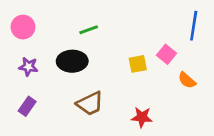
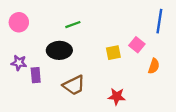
purple star: (28, 67) -> (19, 63), moved
orange semicircle: (187, 80) -> (154, 66), turned -112
purple rectangle: (27, 106) -> (36, 75), moved, turned -40

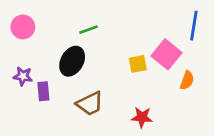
pink square: (137, 45) -> (167, 54), size x1.5
black ellipse: (59, 50) -> (72, 61), turned -60

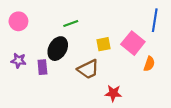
yellow square: (138, 64) -> (103, 44), moved
purple rectangle: (43, 91) -> (42, 67), moved
brown trapezoid: (90, 104) -> (88, 69), moved

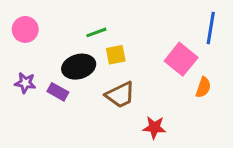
yellow square: (103, 44) -> (116, 55), moved
black ellipse: (58, 49) -> (79, 67), turned 45
purple rectangle: (42, 67) -> (58, 92), turned -56

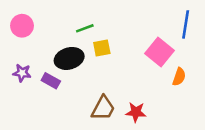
brown trapezoid: (120, 95) -> (103, 108), moved, turned -36

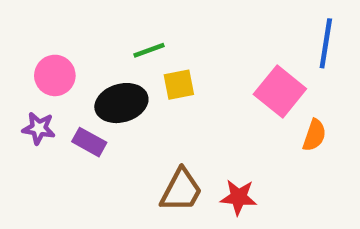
pink circle: (22, 26) -> (55, 75), moved

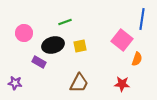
yellow square: (179, 85) -> (80, 46), moved
purple star: (39, 128) -> (15, 83), moved
red star: (239, 197) -> (122, 84), moved

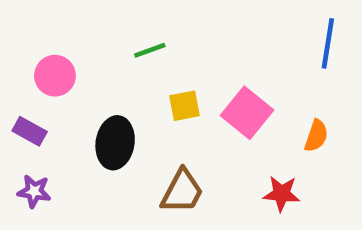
pink square: (122, 40) -> (247, 113), moved
black ellipse: (53, 45) -> (115, 143), moved, turned -65
purple rectangle: (39, 62) -> (30, 131), moved

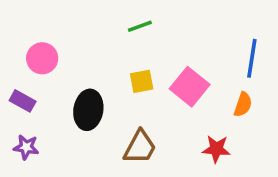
blue line: (328, 43) -> (252, 58), moved
green line: (150, 50) -> (140, 26), moved

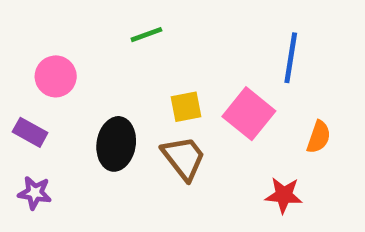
green line: (140, 26) -> (146, 35), moved
blue line: (252, 58) -> (291, 58), moved
brown trapezoid: (140, 147) -> (184, 158), moved, turned -66

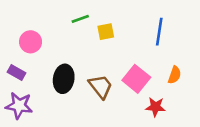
yellow square: (186, 107) -> (106, 32), moved
pink square: (249, 114) -> (136, 79), moved
purple star: (35, 193) -> (19, 106), size x1.5

